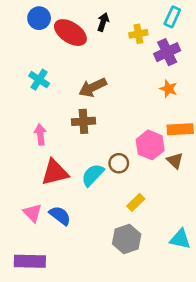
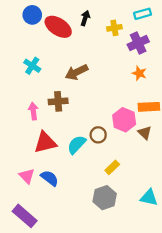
cyan rectangle: (172, 17) -> (142, 14), turned 49
brown cross: (83, 121) -> (58, 101), moved
purple rectangle: (30, 261) -> (25, 216), turned 40

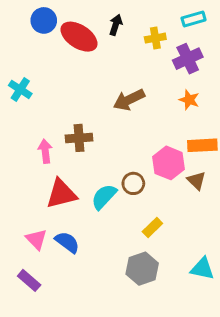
cyan cross: (32, 66) -> (20, 89), moved
brown arrow: (77, 72) -> (129, 100), moved
purple rectangle: (25, 216) -> (29, 280), moved, size x0.7

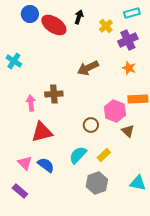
yellow cross: (155, 38) -> (106, 26), turned -32
brown triangle: (196, 181) -> (128, 131), moved
cyan semicircle: (104, 197) -> (78, 155), moved

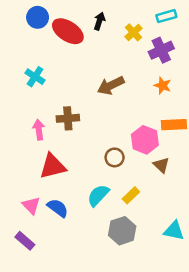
cyan cross: (14, 61) -> (35, 77), moved

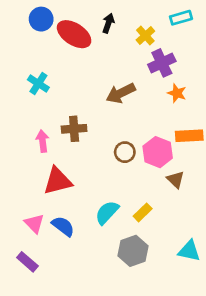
purple cross: (161, 50) -> (162, 63), moved
brown circle: (115, 157) -> (125, 152), moved

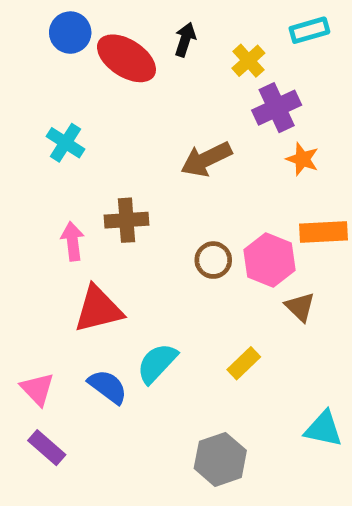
cyan semicircle: (107, 212) -> (157, 363), moved
pink triangle: (34, 223) -> (37, 389), moved
gray hexagon: (133, 251) -> (220, 459), moved

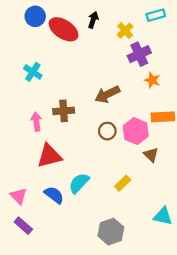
brown arrow: (206, 159) -> (107, 94), moved

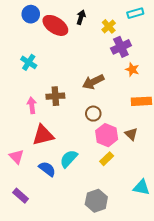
pink hexagon: (136, 131) -> (107, 135), moved
pink triangle: (19, 196) -> (16, 157), moved

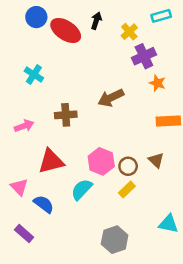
pink arrow: (32, 105) -> (24, 126), moved, turned 77
brown circle: (93, 114) -> (128, 166), moved
pink hexagon: (107, 135) -> (101, 161), moved
blue semicircle: (47, 169) -> (44, 204), moved

